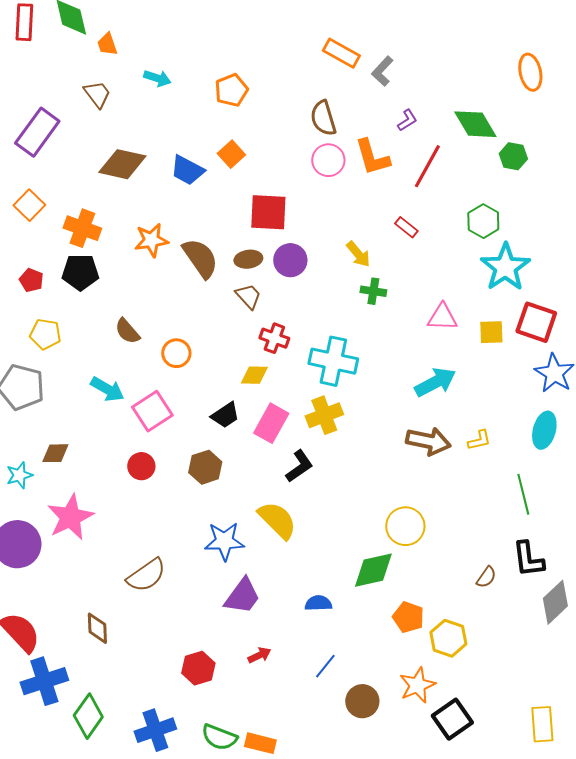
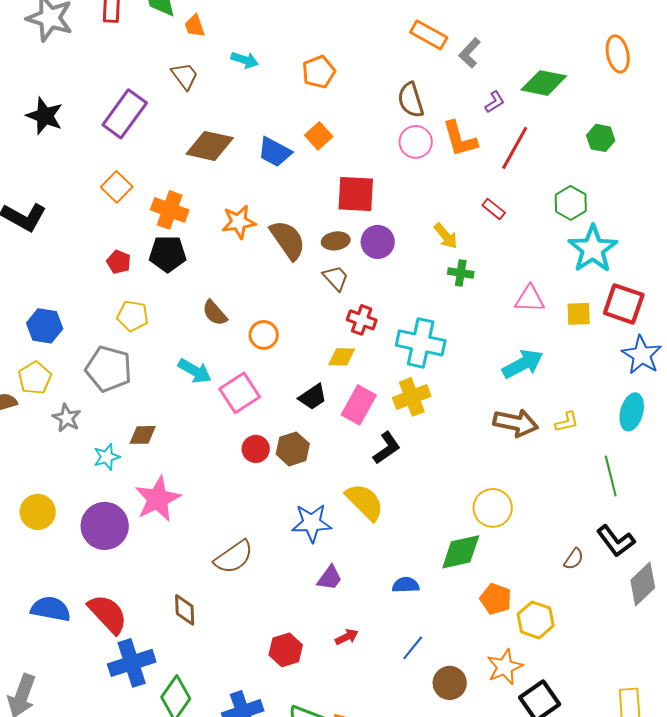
green diamond: (475, 124) -> (544, 83), moved, turned -48
red circle: (141, 466) -> (256, 449), moved
black L-shape: (528, 559) -> (616, 541), turned -30
purple trapezoid: (242, 596) -> (330, 578), size x0.7

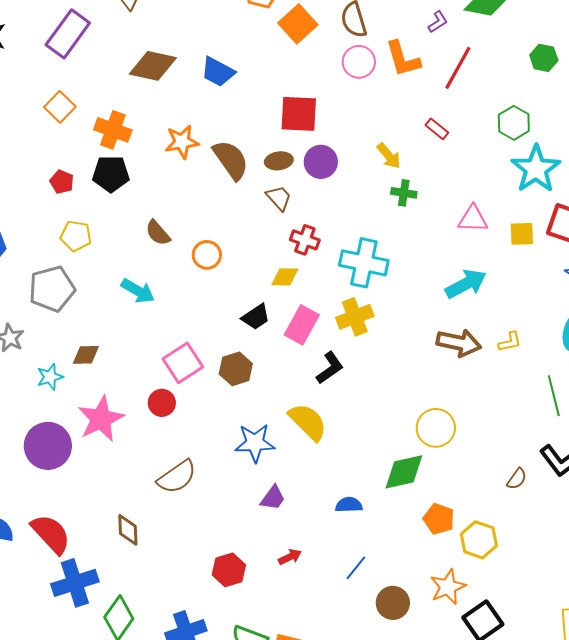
orange square: (319, 136) -> (298, 24), moved, size x1.4
gray pentagon: (109, 369) -> (52, 289), turned -30
pink square: (240, 393) -> (183, 363), moved
red circle: (256, 449) -> (162, 403), moved

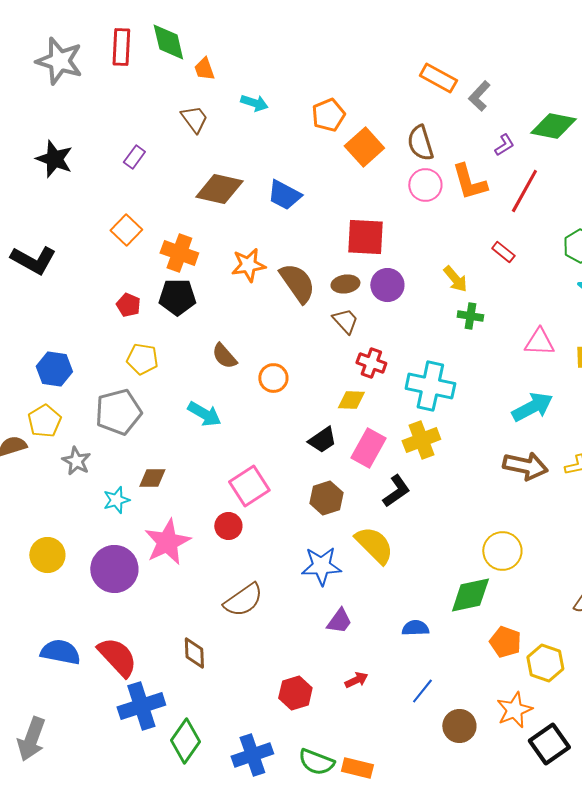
purple rectangle: (68, 34) -> (134, 157), size x0.5
brown hexagon: (236, 369) -> (326, 498), moved

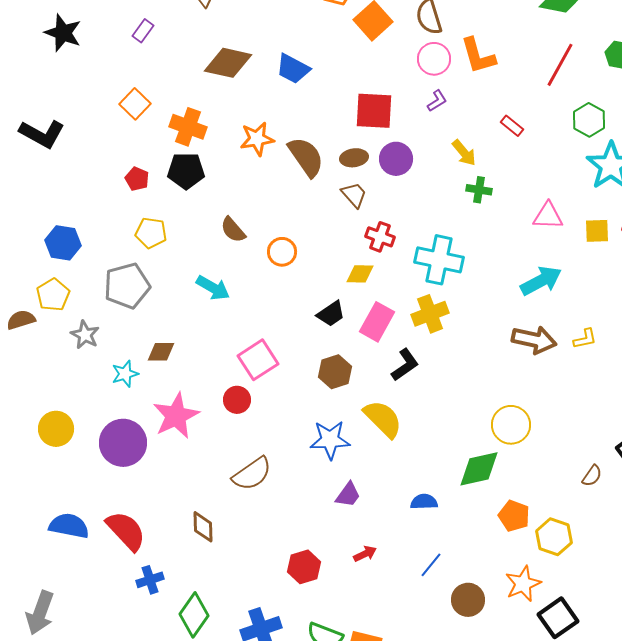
purple L-shape: (504, 145) -> (437, 101), moved
red line: (524, 191) -> (560, 65), moved
blue cross: (141, 706) -> (150, 580), size x0.6

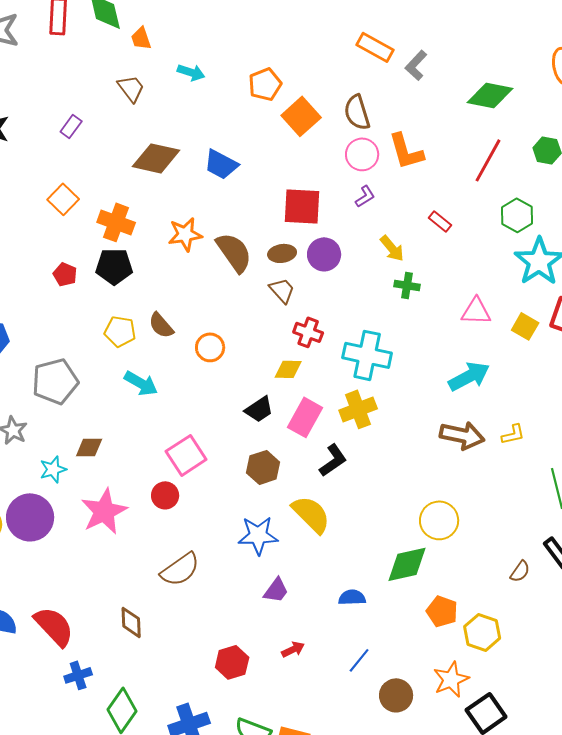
yellow square: (597, 231) -> (525, 326), turned 32
yellow pentagon: (151, 233) -> (120, 331), moved
purple circle: (123, 443) -> (30, 517), moved

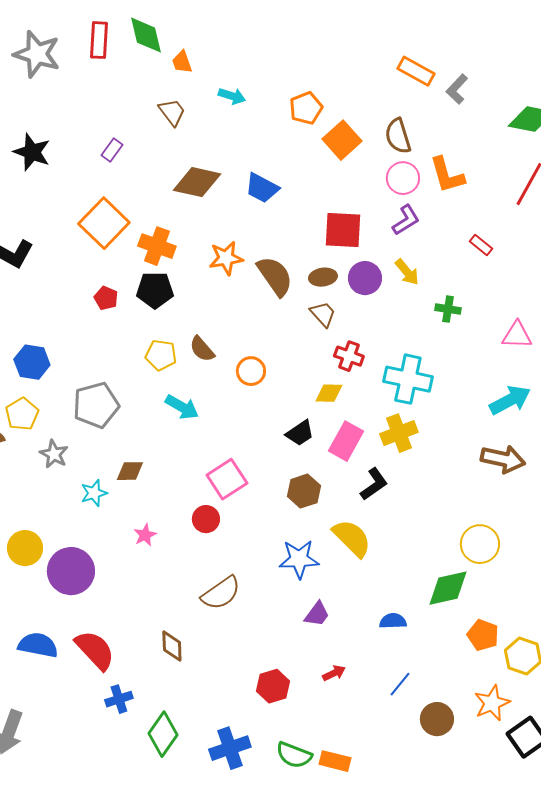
purple L-shape: (365, 196) -> (406, 220), size x1.4
orange square: (63, 199) -> (104, 223), size x1.6
yellow arrow: (392, 248) -> (407, 272), moved
pink star: (104, 511) -> (145, 535), size x0.5
purple circle: (30, 517) -> (71, 571), moved

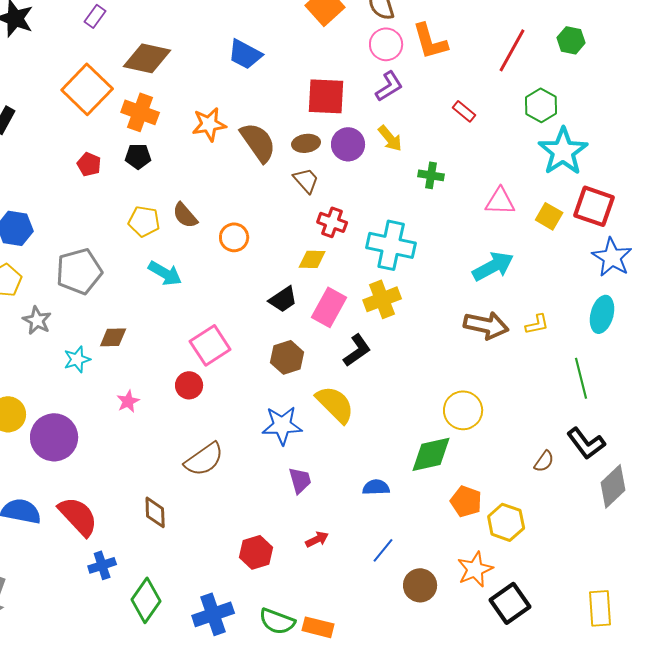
brown diamond: (197, 182) -> (147, 58), moved
black pentagon: (155, 290) -> (138, 156), size x0.7
purple trapezoid: (317, 614) -> (300, 480), turned -52

